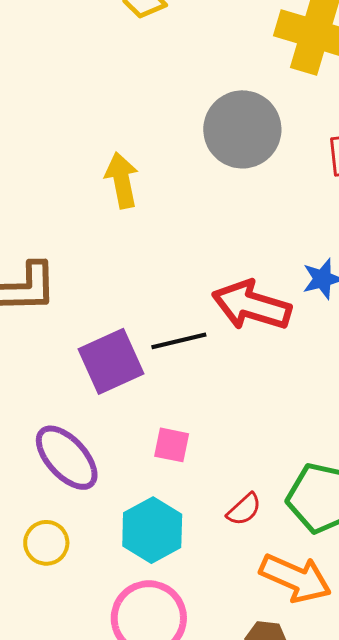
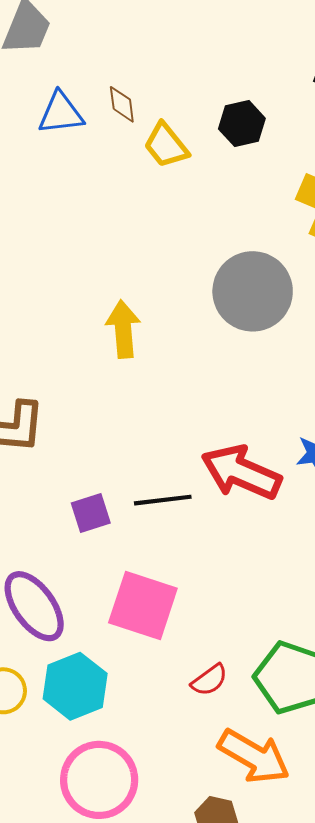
purple square: (111, 361) -> (91, 513), size x0.6
pink square: (172, 445) -> (143, 606), size x1.8
cyan hexagon: (152, 530) -> (75, 686), moved

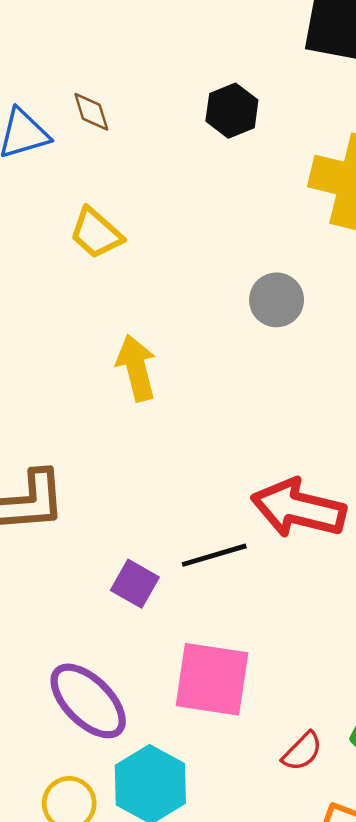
yellow trapezoid: (166, 145) -> (96, 233), moved
gray circle: (253, 291) -> (277, 300), size x0.6
purple square: (91, 513) -> (135, 584), turned -33

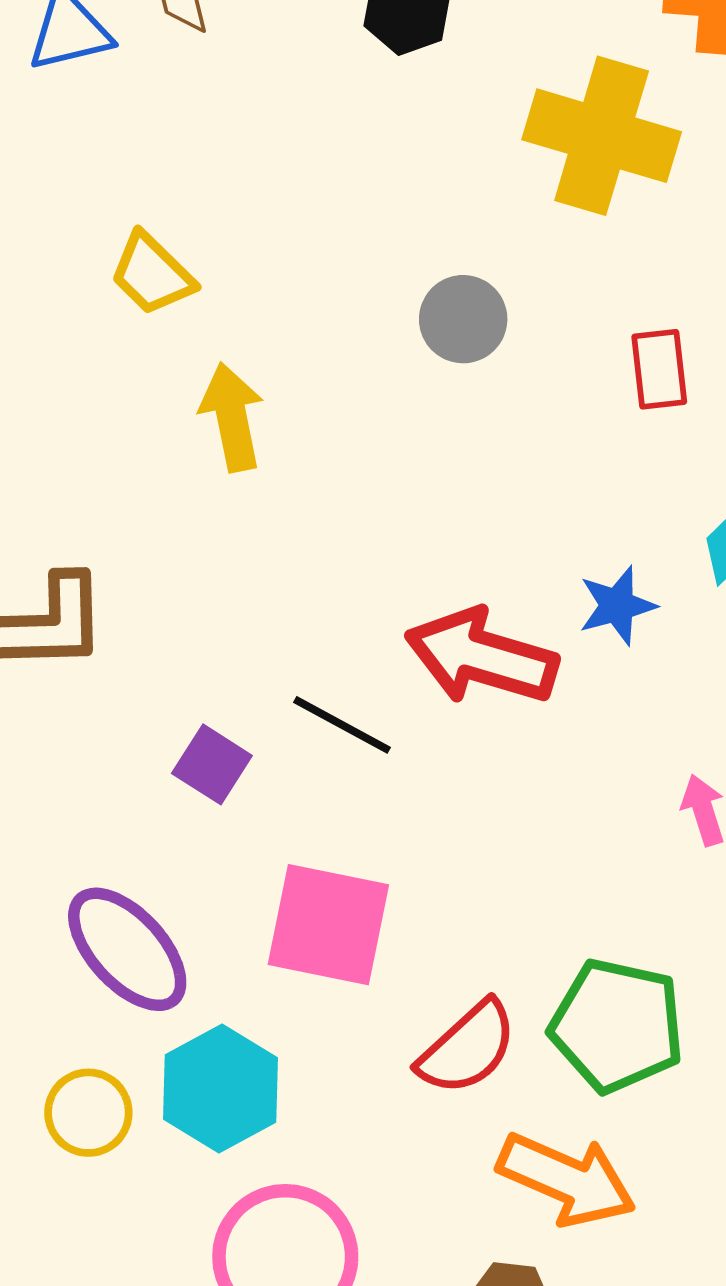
yellow trapezoid: (96, 233) -> (152, 274), moved
black line: (214, 555) -> (342, 725), turned 42
red semicircle: (302, 751) -> (468, 1048), size x1.5

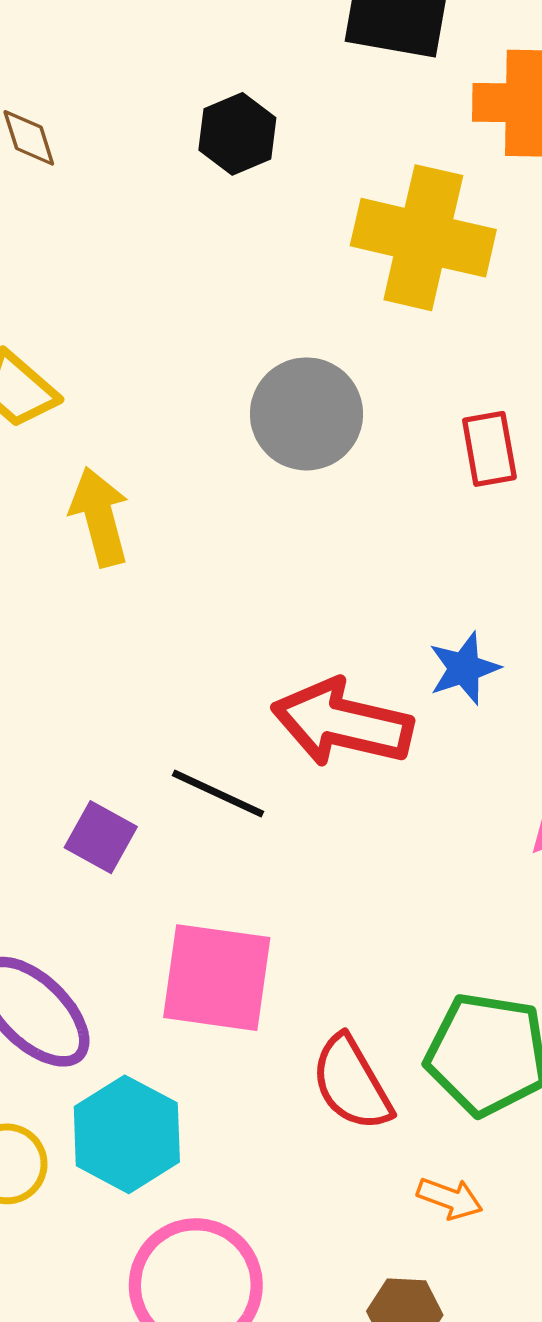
gray circle: (463, 319) -> (306, 414), size x1.4
red semicircle: (468, 1048) -> (352, 1083), turned 106
orange arrow: (567, 1179) -> (450, 1198), size x0.5

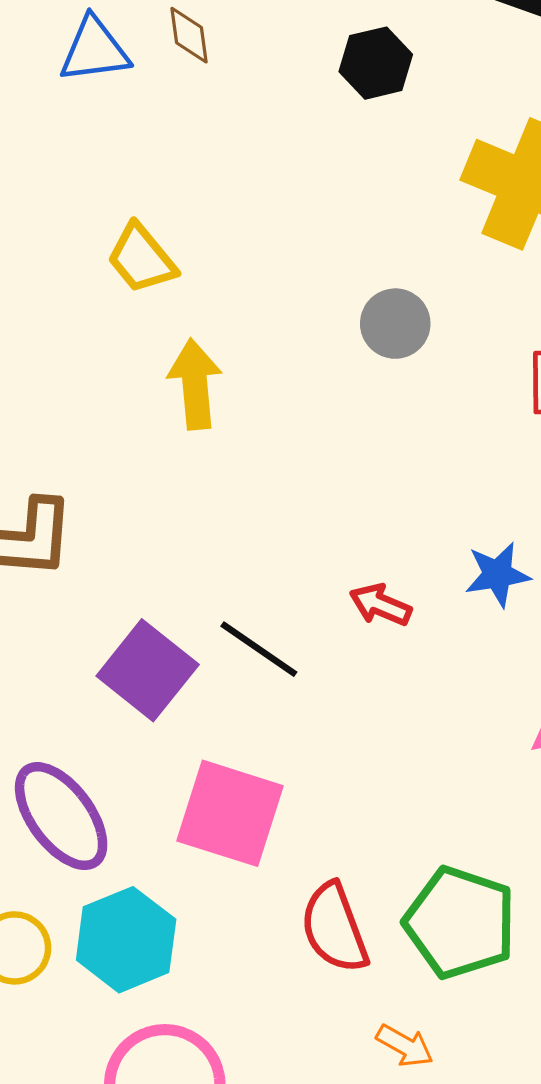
gray circle: (306, 414) -> (395, 324), size x0.7
red arrow: (342, 723) -> (380, 605), size x0.5
purple square: (101, 837) -> (148, 670), size x1.5

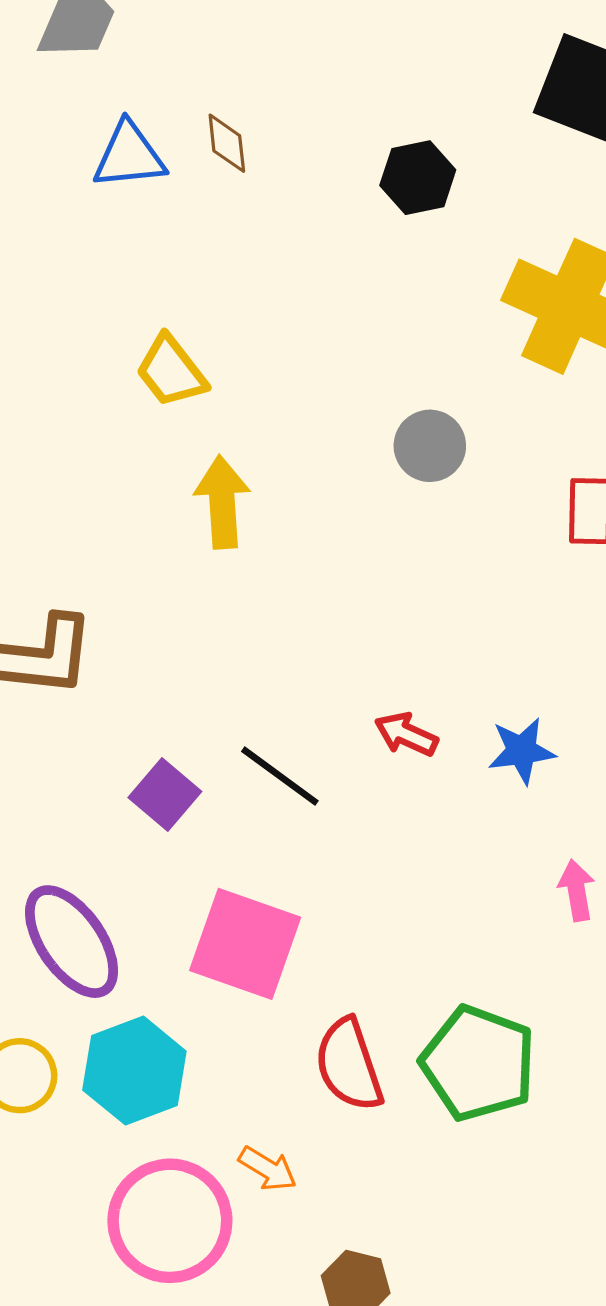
blue star: (498, 575) -> (522, 751), moved
purple square: (148, 670) -> (165, 795), size x0.7
orange arrow: (405, 1046) -> (268, 1169), moved

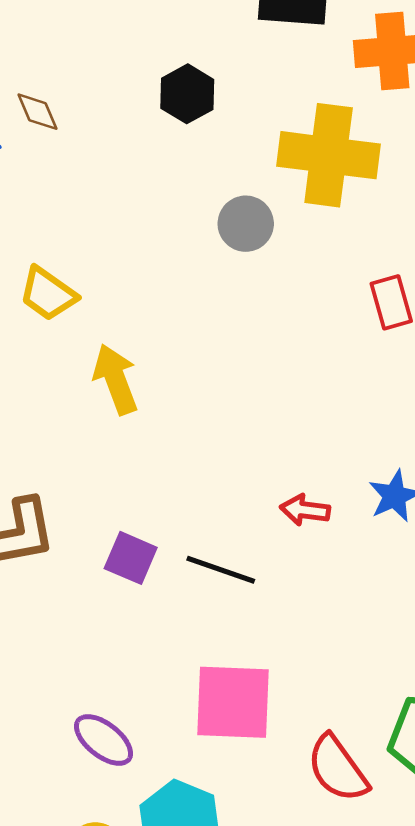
gray circle: (430, 446) -> (246, 224), moved
purple square: (165, 795) -> (131, 558), moved
purple ellipse: (72, 942) -> (104, 740), size x0.7

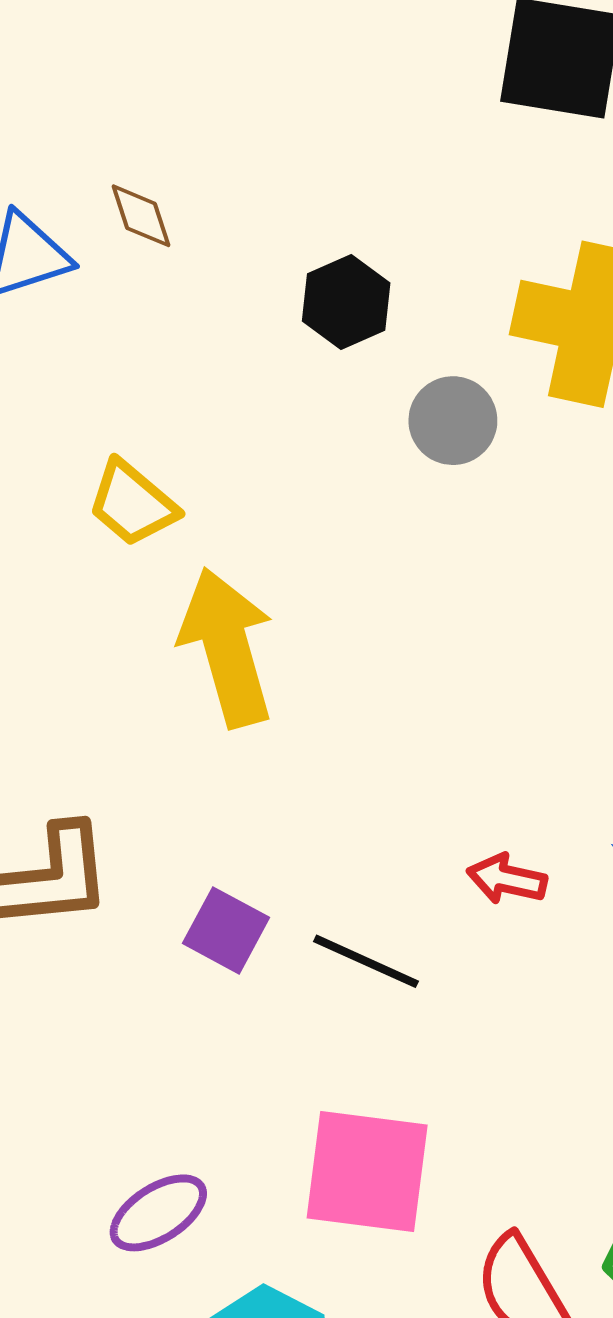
black hexagon: (187, 94) -> (346, 302), moved
yellow arrow: (116, 379) -> (227, 647), size x1.4
purple ellipse: (104, 740) -> (158, 1213), turned -76

